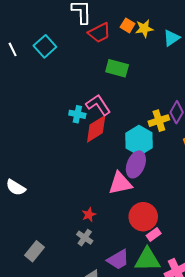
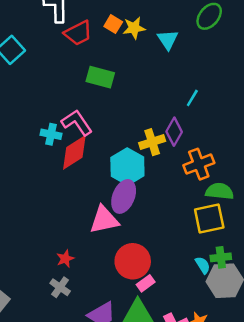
cyan triangle: (171, 38) -> (168, 40), turned -30

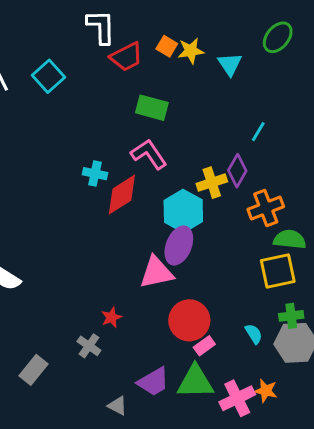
pink L-shape: (77, 123) -> (149, 154), moved
cyan semicircle: (203, 265) -> (254, 334), moved
gray cross: (60, 287) -> (89, 346), moved

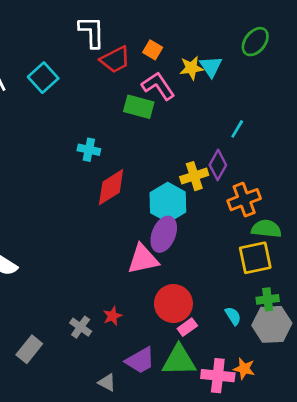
yellow star: (191, 51) -> (191, 68), moved
pink L-shape: (149, 154) -> (158, 86), moved
cyan cross: (95, 174) -> (89, 150), moved
red star: (111, 317) -> (112, 316), moved
pink cross: (237, 398) -> (218, 376), turned 32

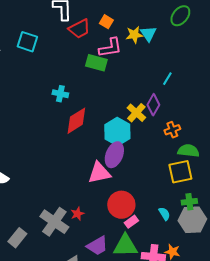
cyan square: (43, 78) -> (27, 42), turned -30
pink L-shape: (158, 86) -> (110, 48), turned 115
yellow cross: (194, 176) -> (136, 113), turned -30
orange cross: (244, 200) -> (172, 130), size x0.7
gray cross: (81, 327) -> (54, 222), size x1.8

